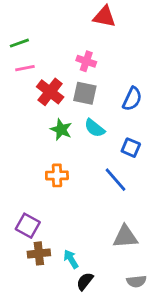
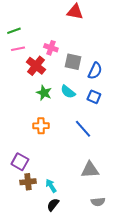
pink cross: (86, 61) -> (51, 48), moved
gray square: (85, 93) -> (73, 62), moved
blue square: (131, 148) -> (94, 97), moved
black semicircle: (85, 281) -> (53, 205), moved

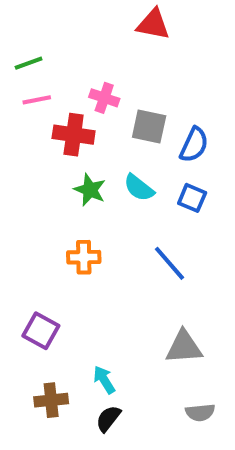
red cross: (36, 66) -> (74, 135), turned -30
brown cross: (28, 182) -> (51, 400), moved

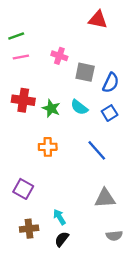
red triangle: (153, 24) -> (98, 20), moved
red cross: (74, 135) -> (23, 100), moved
blue square: (192, 198) -> (110, 113), turned 35

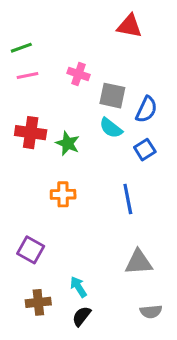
cyan semicircle: (79, 107) -> (111, 128), moved
blue line: (97, 150) -> (128, 199), turned 30

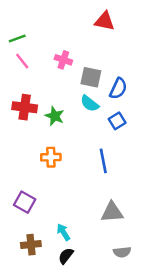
pink line: (28, 76) -> (22, 61), turned 63

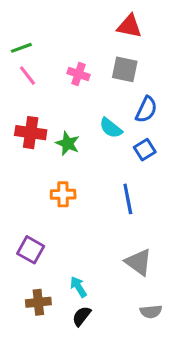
gray square: (91, 77) -> (125, 69), moved
gray triangle: (112, 212) -> (139, 262), turned 40

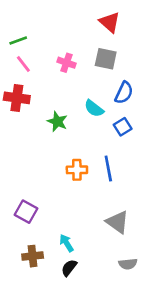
red triangle: (129, 26) -> (110, 22), turned 30
red cross: (31, 133) -> (17, 98), moved
orange cross: (63, 194) -> (77, 170), moved

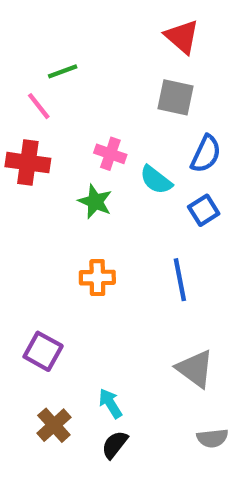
green line: (18, 40) -> (63, 71), moved
pink cross: (66, 63) -> (110, 154), moved
orange cross: (77, 170) -> (97, 278), moved
brown cross: (33, 256) -> (54, 425), turned -36

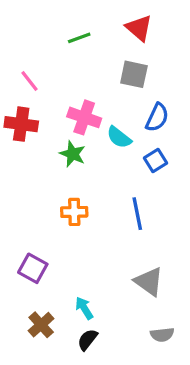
green line: (63, 71) -> (79, 38), moved
pink cross: (110, 154) -> (84, 117), size x1.4

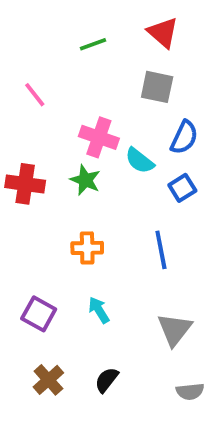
red cross: (21, 124) -> (25, 184), moved
gray triangle: (149, 282) -> (175, 329), turned 32
cyan arrow: (84, 308) -> (99, 310), moved
black semicircle: (88, 340) -> (107, 380), moved

